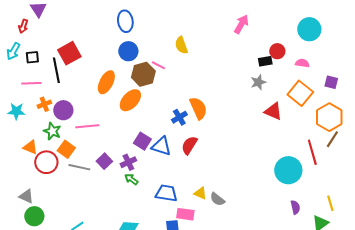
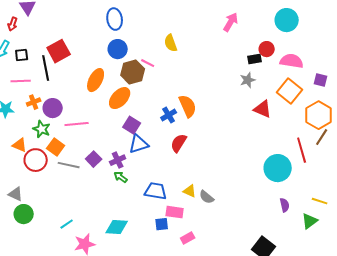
cyan circle: (309, 29) -> (287, 20), moved
pink semicircle: (302, 63) -> (292, 61), size x1.6
purple square: (142, 141) -> (132, 125), moved
blue triangle: (161, 146) -> (139, 144), moved, turned -35
yellow line: (330, 203) -> (320, 201), turned -56

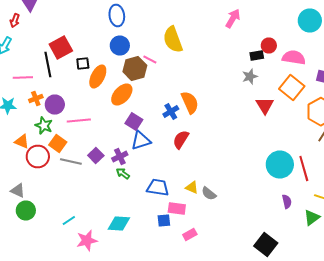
cyan circle: (287, 20) -> (310, 20), moved
yellow semicircle: (171, 43) -> (173, 40), size x1.5
black square: (22, 55) -> (83, 64), moved
red triangle: (263, 109) -> (265, 106), turned 36
red line: (302, 150) -> (304, 168), moved

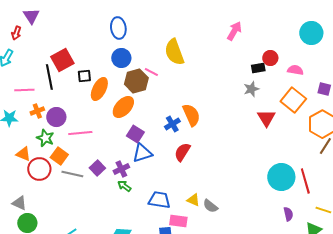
pink semicircle: (294, 58) -> (295, 70), size x0.7

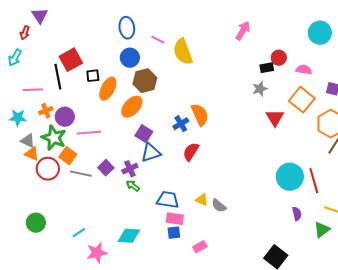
pink line: (151, 72) -> (158, 40), moved
green star: (45, 138) -> (54, 138), size x1.4
gray triangle: (19, 203) -> (28, 141), moved
pink rectangle: (178, 221) -> (175, 219), moved

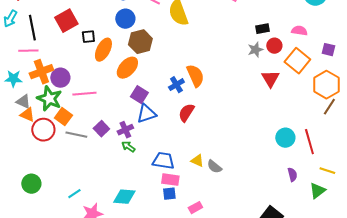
red circle: (279, 58) -> (274, 46), moved
black line: (58, 77) -> (32, 28), moved
orange cross: (46, 111) -> (41, 72), size x1.6
cyan circle: (290, 177) -> (285, 138), size x0.7

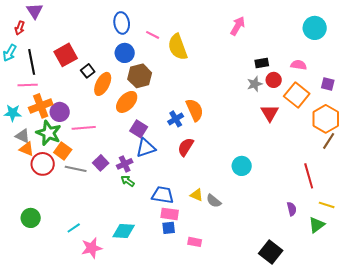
black square: (88, 37) -> (88, 71), turned -32
cyan circle: (285, 138) -> (242, 166), moved
pink rectangle: (195, 208) -> (195, 242), turned 40

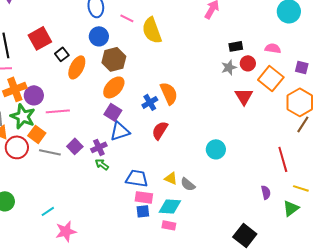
orange ellipse: (127, 102) -> (114, 87), moved
cyan diamond: (124, 231) -> (170, 206), moved

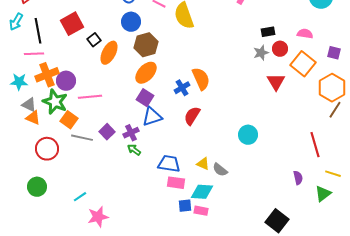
red circle: (17, 147) -> (47, 149), moved
blue square: (143, 211) -> (185, 206), moved

